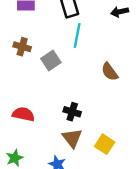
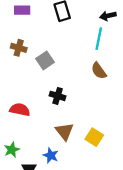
cyan line: (77, 35) -> (99, 39), moved
black cross: (72, 112) -> (58, 96), moved

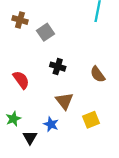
brown semicircle: (99, 71) -> (98, 74), moved
red semicircle: (20, 110) -> (21, 80), turned 42
yellow square: (94, 137) -> (91, 120), moved, turned 35

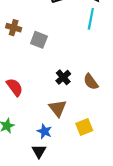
gray square: (45, 32) -> (39, 40), turned -35
black cross: (58, 67) -> (63, 77), moved, turned 32
black triangle: (30, 138) -> (39, 151), moved

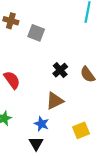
brown triangle: (58, 108) -> (55, 101), turned 42
yellow square: (84, 127) -> (81, 130), moved

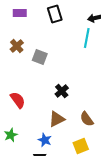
brown cross: (11, 21) -> (17, 46), turned 32
brown semicircle: (88, 74) -> (87, 119), moved

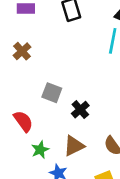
gray square: (40, 57) -> (52, 93), moved
green star: (11, 135) -> (40, 150), moved

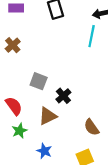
brown triangle: (74, 146) -> (48, 116), moved
green star: (40, 150) -> (19, 131), moved

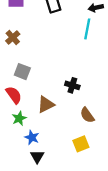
gray square: (39, 81) -> (22, 72), moved
black cross: (63, 96) -> (72, 85), moved, turned -32
blue star: (44, 151) -> (32, 137), moved

